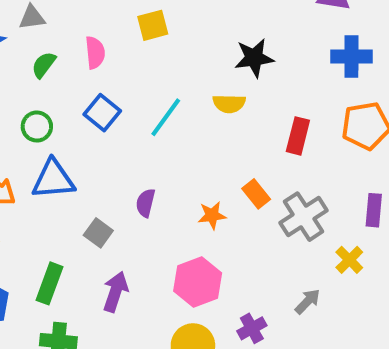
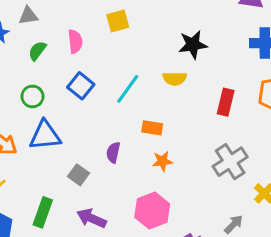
orange rectangle: (256, 194) -> (152, 128), moved, turned -42
purple arrow: (115, 292) -> (91, 218), turned -84

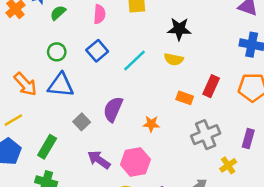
black star: (193, 45) -> (179, 29), moved
green semicircle: (37, 51) -> (58, 13), moved
orange rectangle: (152, 128) -> (185, 98), moved
purple semicircle: (113, 152) -> (113, 109), size x1.5
purple arrow: (91, 218) -> (99, 160), moved

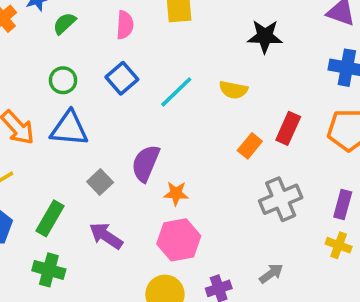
black star: (179, 29) -> (265, 36), moved
orange rectangle: (185, 98) -> (250, 146), turned -70
orange star: (151, 124) -> (176, 193), moved
purple arrow: (99, 160) -> (106, 236), moved
yellow cross: (228, 165) -> (339, 245), moved, turned -35

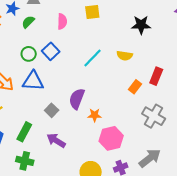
blue square: (122, 78) -> (51, 51), moved
gray cross: (281, 199) -> (154, 116), turned -35
pink hexagon: (179, 240) -> (111, 138), moved
gray arrow: (271, 273) -> (150, 158), size x1.6

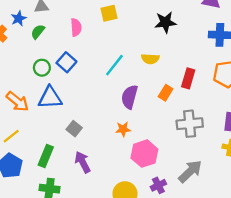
purple semicircle: (77, 99) -> (130, 97), moved
gray cross: (154, 116) -> (190, 124), turned -30
purple arrow: (56, 140) -> (83, 162), turned 36

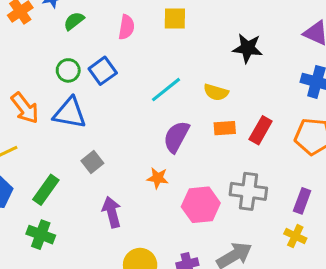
orange rectangle: (166, 93) -> (225, 128), moved, turned 42
pink hexagon: (144, 154) -> (201, 205), moved
purple arrow: (83, 162) -> (112, 212), moved

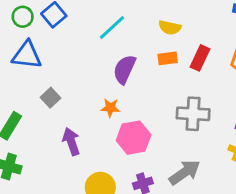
yellow semicircle: (216, 92) -> (170, 28), moved
pink hexagon: (201, 205) -> (134, 138), moved

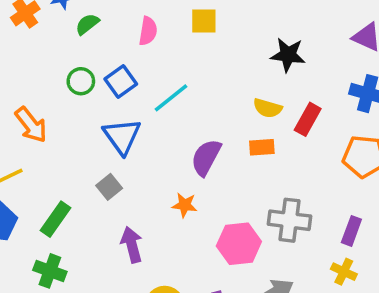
cyan line: (112, 28) -> (171, 98), moved
blue triangle: (27, 55) -> (122, 136), moved, turned 44
red rectangle: (200, 58) -> (308, 119), moved
pink hexagon: (134, 138) -> (239, 244), moved

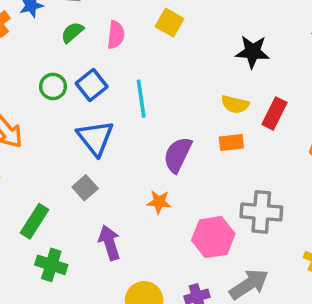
yellow square: (204, 21) -> (170, 23), turned 32
green semicircle: (87, 24) -> (72, 32), moved
cyan line: (171, 98) -> (141, 99), turned -57
green cross: (50, 271) -> (51, 265), moved

